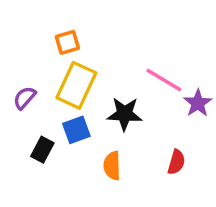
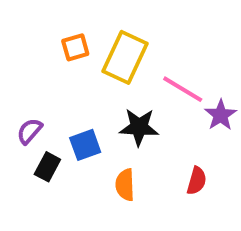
yellow rectangle: (76, 85) -> (125, 57), moved
purple semicircle: (25, 98) -> (29, 131), moved

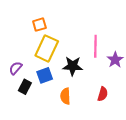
yellow rectangle: (125, 57) -> (47, 48), moved
pink line: (183, 89) -> (95, 46), turned 60

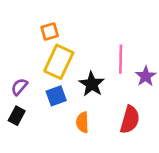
black star: (73, 66) -> (92, 84), turned 30
black rectangle: (25, 87) -> (17, 116), moved
red semicircle: (103, 94) -> (130, 120), size x1.5

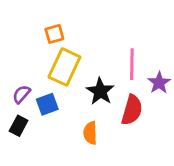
blue square: (56, 96) -> (47, 104), moved
red semicircle: (130, 120) -> (132, 110), moved

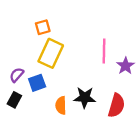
black star: (100, 91) -> (85, 98), moved, turned -30
red semicircle: (132, 110) -> (116, 105), moved
orange semicircle: (90, 133) -> (61, 105), moved

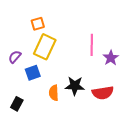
purple semicircle: (17, 75) -> (15, 57), moved
black rectangle: (14, 100) -> (17, 104), moved
red semicircle: (116, 105) -> (103, 93), turned 65

